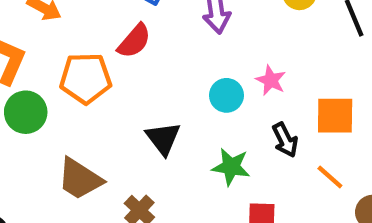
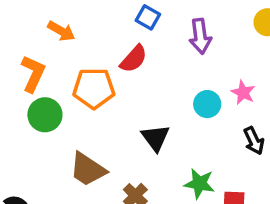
green star: (231, 167) -> (199, 184), moved

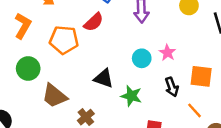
green circle: (45, 115) -> (28, 69), moved
black triangle: (155, 138) -> (104, 78), turned -40
green star: (199, 184) -> (131, 96), moved

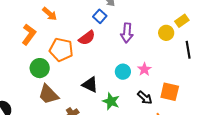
green circle: (28, 69) -> (40, 68), moved
black arrow: (172, 87) -> (145, 98), turned -35

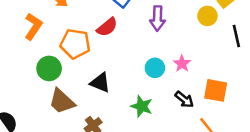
black triangle: (90, 85) -> (100, 83), moved

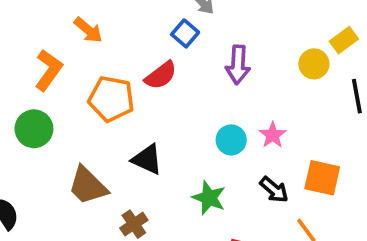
green circle: (49, 68) -> (34, 129), moved

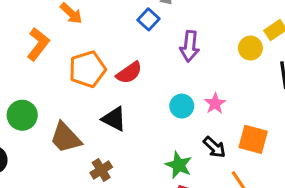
red semicircle: (161, 75) -> (129, 73), moved
orange pentagon: (111, 99) -> (87, 69), turned -30
green circle: (34, 129) -> (22, 115), moved
green star: (209, 198) -> (179, 165), moved

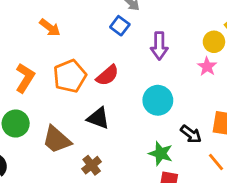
orange L-shape: (38, 44) -> (25, 78), moved
pink star: (215, 103) -> (207, 67), moved
cyan circle: (182, 106) -> (158, 100), size x1.4

